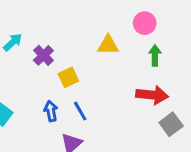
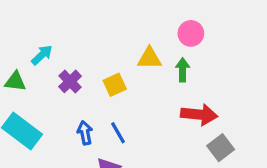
purple cross: (43, 55) -> (70, 81), moved
green arrow: (155, 55) -> (183, 70), moved
yellow square: (68, 77) -> (115, 85), moved

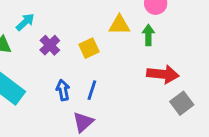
blue line: (118, 133) -> (92, 90), turned 48

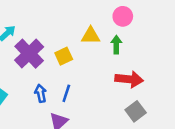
purple cross: (50, 45) -> (29, 54), size x1.6
gray square: (182, 103) -> (136, 111), moved

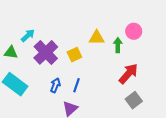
pink circle: (123, 16) -> (134, 31), moved
red arrow: (129, 79) -> (128, 74), turned -55
blue arrow: (41, 93) -> (55, 85), turned 32

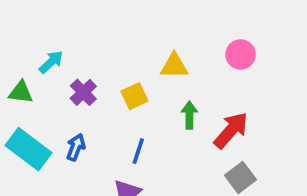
green arrow: (118, 45) -> (189, 115), moved
purple cross: (46, 52) -> (83, 92), size x0.6
blue arrow: (55, 85) -> (76, 147), moved

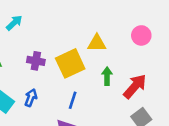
cyan arrow: (51, 62) -> (14, 23), moved
purple cross: (83, 92) -> (36, 61), turned -36
yellow square: (134, 96) -> (70, 63), size x1.6

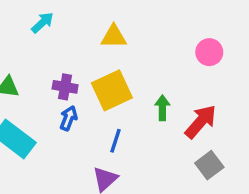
cyan arrow: (14, 23) -> (42, 23), moved
yellow triangle: (97, 43) -> (114, 36), moved
blue arrow: (31, 98) -> (69, 118), moved

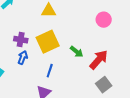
green arrow: (162, 108) -> (77, 52), turned 128

